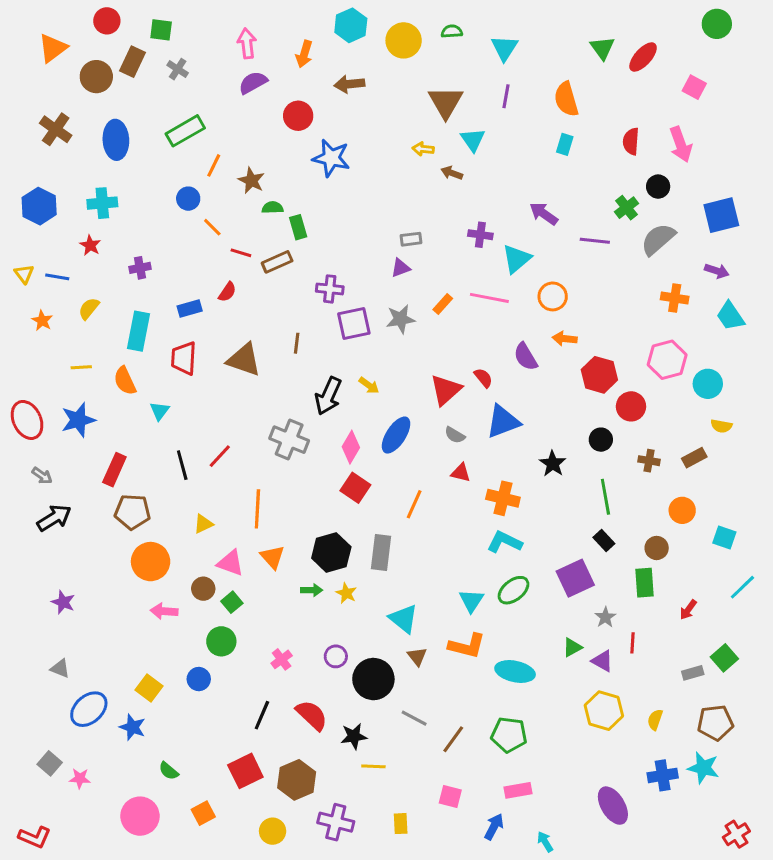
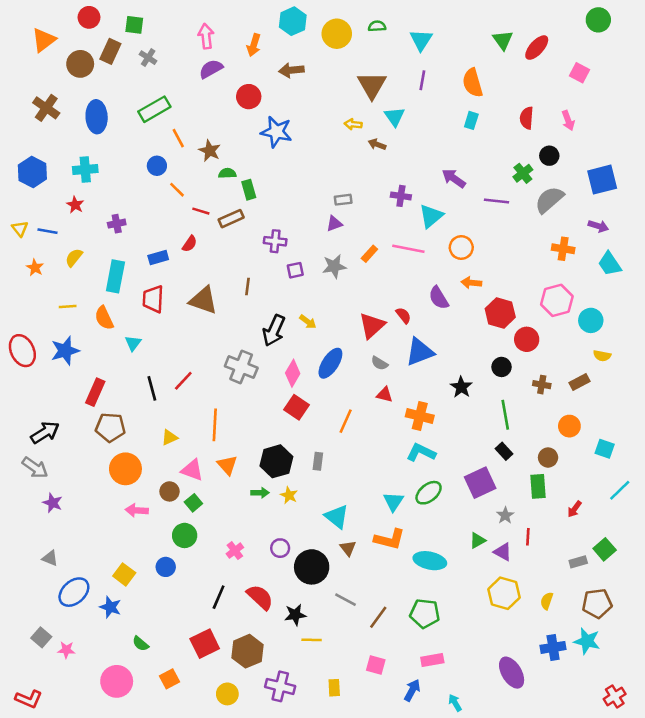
pink arrow: (681, 144) -> (568, 120), size x0.7
orange line: (214, 165) -> (178, 138), turned -54
purple square: (354, 324) -> (295, 270), size x0.6
gray arrow: (42, 476) -> (35, 468), moved, size x1.5
gray rectangle: (381, 553) -> (318, 461), size x0.6

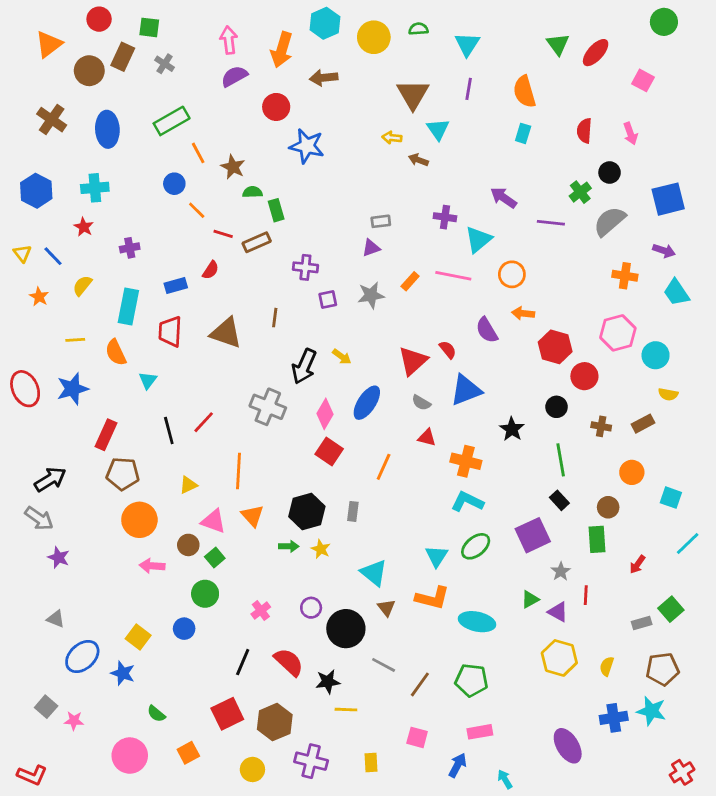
orange arrow: (254, 45) -> (282, 50), size x1.4
blue line: (48, 231) -> (53, 256), turned 36

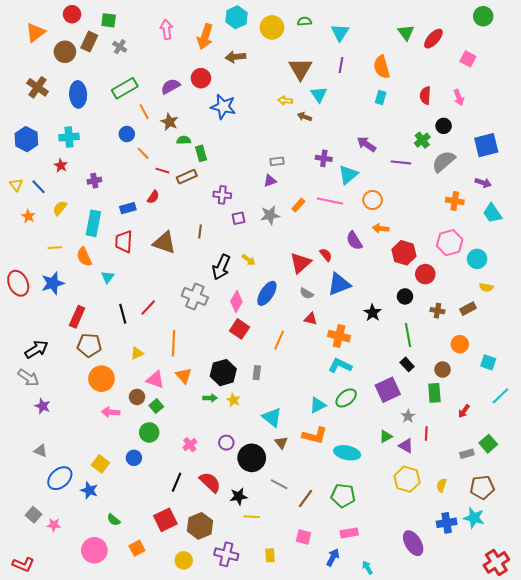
purple semicircle: (234, 76) -> (170, 86), moved
cyan triangle: (437, 556) -> (318, 405), turned 30
red cross: (682, 772) -> (496, 562), size x1.4

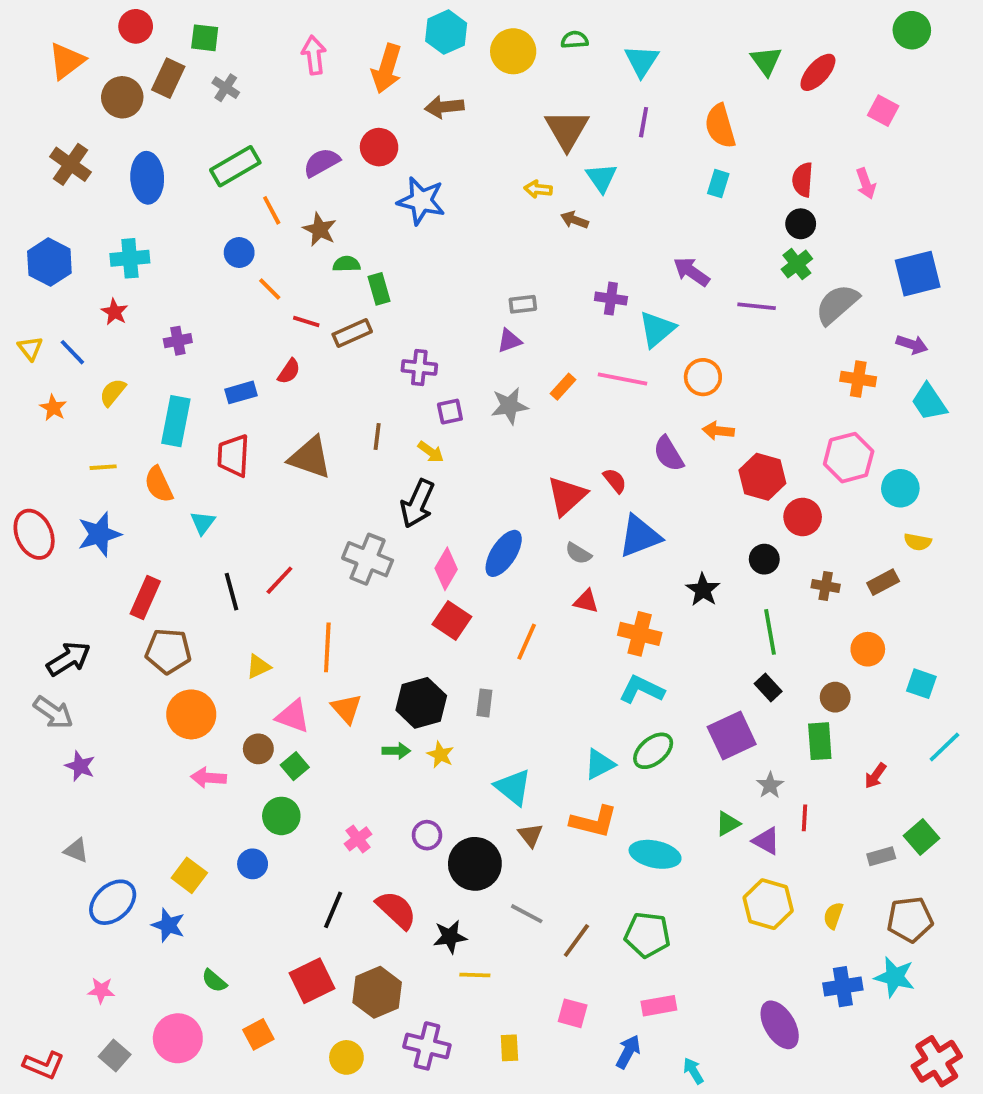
black circle: (444, 126) -> (801, 224), moved
yellow arrow: (249, 260) -> (431, 452), moved
gray square: (33, 515) -> (115, 1056), moved

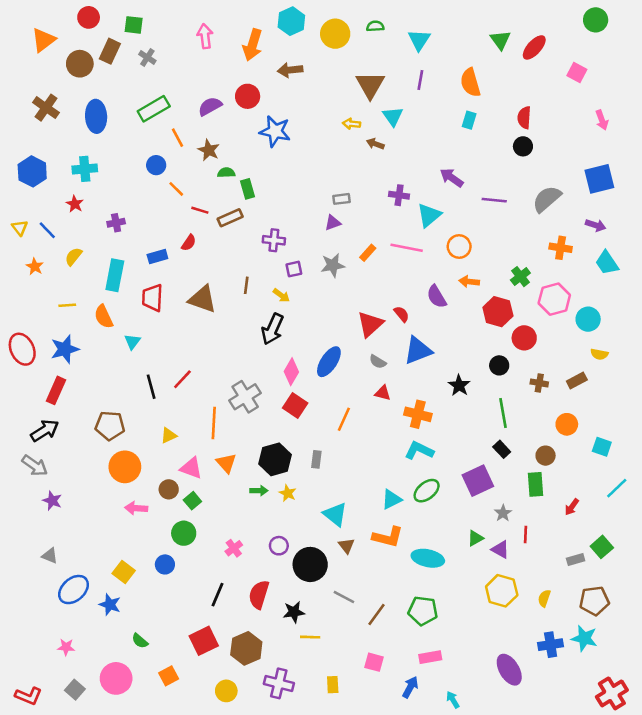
pink arrow: (866, 184) -> (602, 120), moved
green cross: (797, 264) -> (520, 277), moved
gray cross: (368, 559) -> (245, 397), moved, turned 36
red rectangle: (145, 597) -> (56, 390), moved
red semicircle: (396, 910) -> (259, 595), turned -116

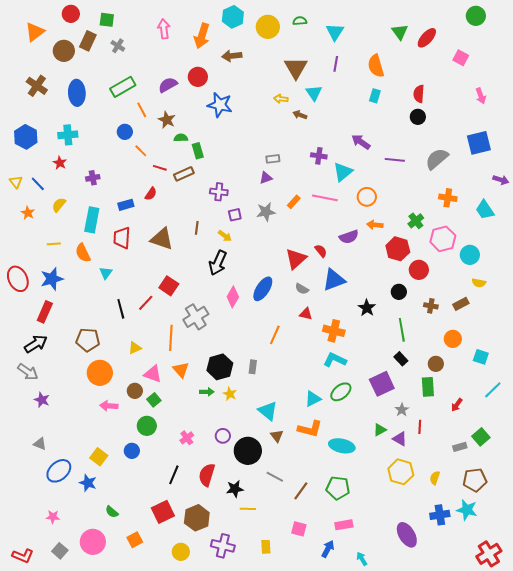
purple arrow: (596, 225) -> (501, 180), moved
purple semicircle: (437, 297) -> (349, 237), turned -78
red square: (295, 405) -> (169, 286), moved

